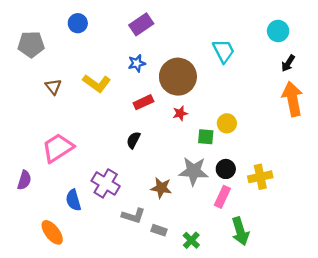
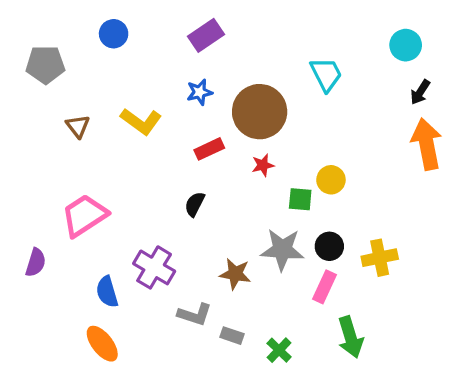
orange ellipse: (52, 232) -> (102, 344), moved

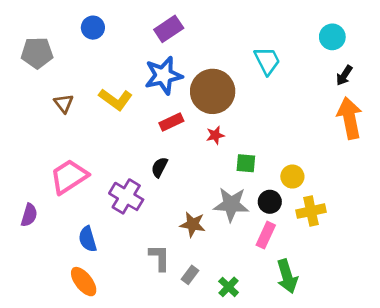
blue star: (200, 92) -> (163, 75), size x1.8
yellow circle: (331, 180) -> (292, 177), moved
purple cross: (154, 267) -> (126, 196), moved
gray L-shape: (195, 314) -> (159, 258), turned -108
gray rectangle: (232, 336) -> (190, 275), turned -72

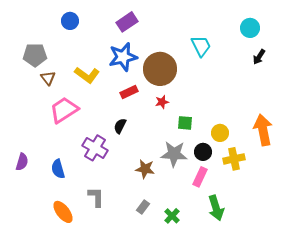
gray pentagon: (37, 53) -> (35, 55), moved
orange arrow: (350, 118) -> (263, 130), moved
pink trapezoid: (69, 177) -> (64, 110), moved
blue semicircle: (88, 239) -> (58, 169), moved
gray L-shape: (159, 258) -> (96, 197), moved

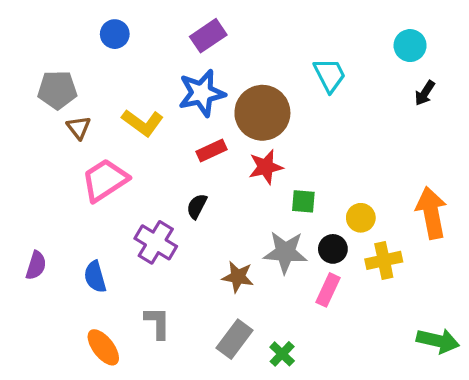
red star: (162, 102) -> (266, 167), size x1.5
gray rectangle: (143, 207) -> (234, 339), size x1.6
green arrow: (216, 208) -> (438, 341), moved, turned -60

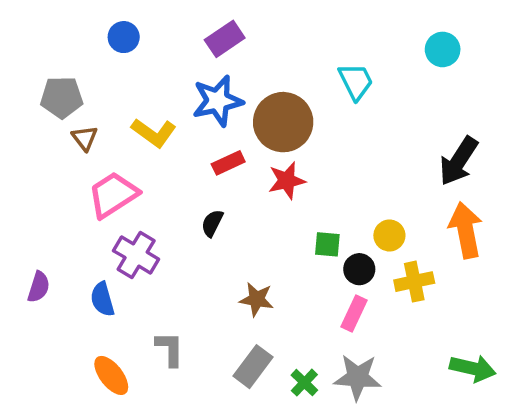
black arrow: (425, 93) -> (459, 161), moved, size x1.8
green square: (303, 201) -> (327, 244), moved
purple cross: (156, 242) -> (136, 255), moved
gray star: (285, 252) -> (358, 377), moved

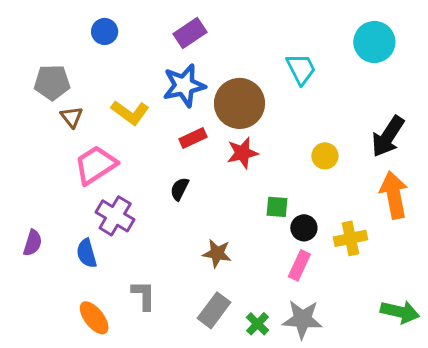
cyan circle: (443, 49) -> (374, 42), size x1.4
yellow circle: (389, 235) -> (325, 156), moved

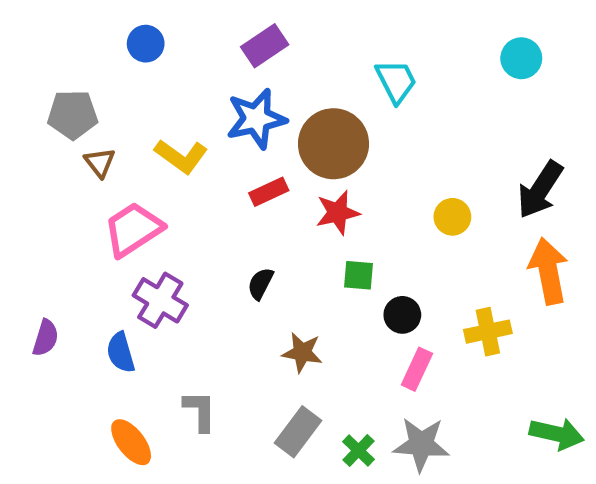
cyan circle: (374, 42) -> (521, 58), size x0.7
cyan trapezoid: (301, 69) -> (396, 81), moved
black semicircle: (180, 189) -> (260, 284), moved
green square: (277, 207) -> (359, 275), moved
black circle: (304, 228) -> (402, 315), moved

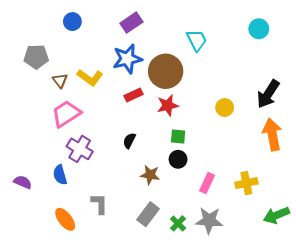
brown triangle: (100, 163) -> (60, 81), moved
black circle: (402, 315) -> (178, 159), moved
yellow cross: (488, 332) -> (246, 183), moved
purple semicircle: (46, 338) -> (23, 182), moved, turned -84
green arrow: (557, 434) -> (276, 215), turned 145

